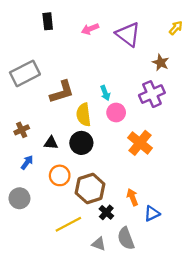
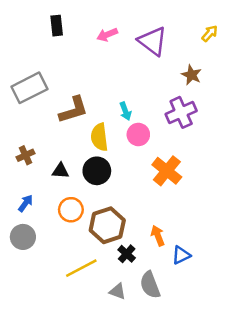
blue arrow: (27, 162) -> (26, 203), moved

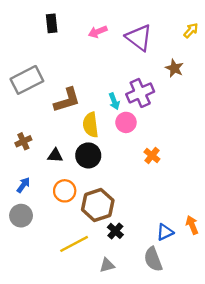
purple cross: (181, 112) -> (140, 93), moved
orange cross: (167, 171) -> (152, 155), size x0.6
orange arrow: (158, 236) -> (192, 225), moved
gray semicircle: (150, 285) -> (153, 259), moved
gray triangle: (118, 291) -> (107, 265), turned -35

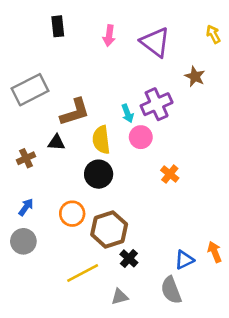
yellow arrow: (191, 30) -> (213, 34), turned -70
pink arrow: (98, 32) -> (109, 36), turned -60
black triangle: (55, 155) -> (56, 142), moved

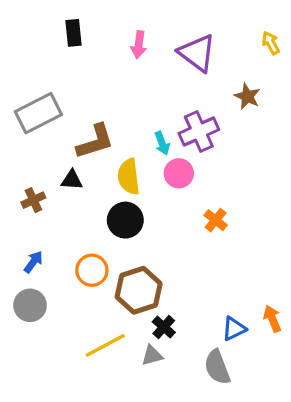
gray triangle: (120, 297) -> (152, 355), moved

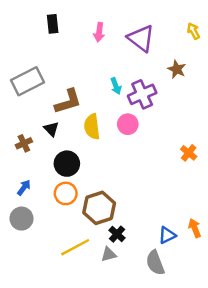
cyan arrow: (162, 143) -> (116, 86), moved
black triangle: (72, 180) -> (51, 129), turned 42
black circle: (125, 220) -> (67, 164), moved
orange cross: (216, 220) -> (189, 153), moved

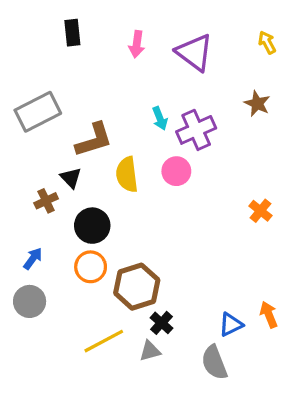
brown star: (177, 69) -> (257, 104), moved
brown cross: (24, 143) -> (46, 201), moved

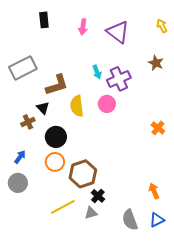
orange arrow: (269, 315) -> (154, 191), moved
blue triangle: (231, 325) -> (157, 220), moved

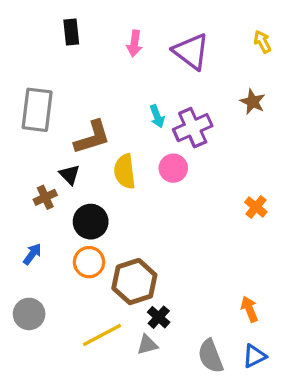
gray rectangle: (23, 68) -> (37, 110), turned -56
gray circle: (18, 183) -> (29, 314), moved

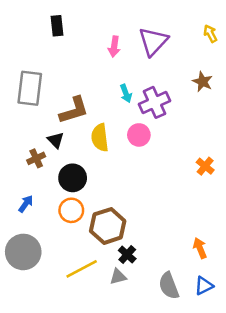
pink arrow: (134, 43) -> (114, 47), moved
purple triangle: (191, 51) -> (153, 41), turned 36
gray circle: (29, 314) -> (23, 252), size x1.4

